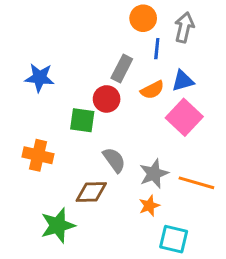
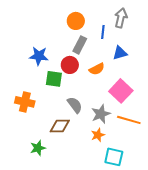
orange circle: (143, 18) -> (76, 21), moved
blue star: (40, 78) -> (39, 56), moved
orange semicircle: (152, 90) -> (97, 69), moved
pink square: (184, 117) -> (121, 91), moved
green star: (58, 225) -> (38, 148), size x0.7

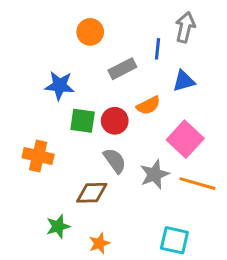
orange circle: (76, 21) -> (90, 32), moved
gray rectangle: (80, 45) -> (122, 69), turned 36
red circle: (70, 65) -> (115, 121), moved
orange star: (98, 135) -> (99, 243), moved

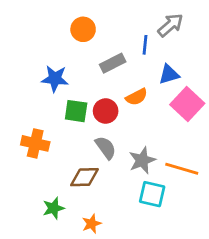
gray arrow: (185, 27) -> (170, 25), turned 36
pink square: (185, 139) -> (187, 104), moved
cyan square: (174, 240) -> (152, 194), moved

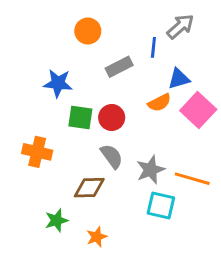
orange semicircle: (137, 97) -> (159, 103), moved

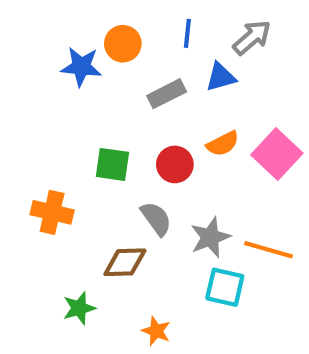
blue line: (153, 47) -> (187, 33), moved
blue triangle: (179, 79) -> (221, 77), moved
blue star: (58, 83) -> (81, 67), moved
red circle: (112, 118) -> (175, 164), moved
orange star: (97, 237) -> (156, 331), moved, turned -30

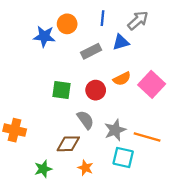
orange cross: (52, 212) -> (15, 130), moved
orange star: (156, 331) -> (85, 168), moved

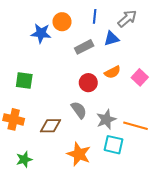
pink square: (152, 84) -> (140, 77), size x0.7
green square: (61, 90) -> (24, 81), moved
brown diamond: (68, 144) -> (50, 126), moved
orange star: (85, 168) -> (79, 154), size x1.6
green star: (43, 169) -> (24, 159), moved

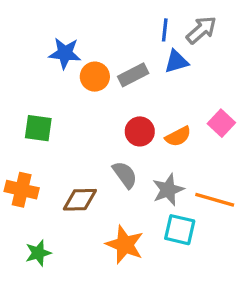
blue line: (95, 16) -> (165, 30), moved
orange circle: (62, 22) -> (95, 77), moved
orange semicircle: (112, 72) -> (178, 136), moved

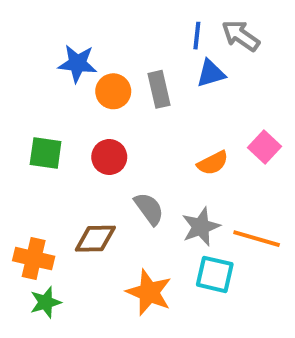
gray arrow: (201, 30) -> (241, 36), turned -104
gray rectangle: (133, 75) -> (159, 89), turned -76
red circle: (140, 131) -> (109, 157), moved
orange cross: (22, 190) -> (34, 259), moved

